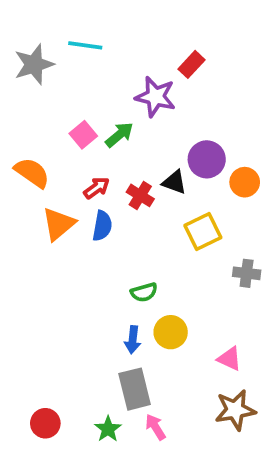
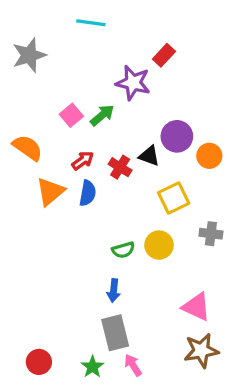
cyan line: (85, 45) -> (91, 23), moved
yellow circle: (171, 332) -> (159, 245), moved
pink triangle: (229, 359) -> (196, 307), size x1.4

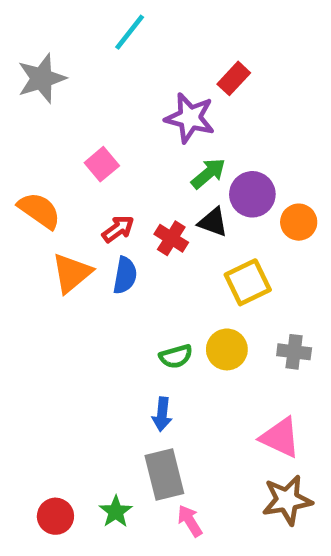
cyan line: (91, 23) -> (130, 32), turned -60
green arrow: (102, 115) -> (208, 173), moved
gray cross: (211, 234) -> (294, 352), moved
green star: (92, 367) -> (116, 512), moved

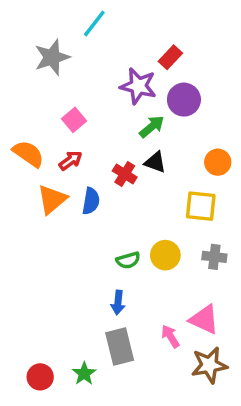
gray star: (42, 78) -> (52, 57), moved
purple circle: (252, 194) -> (184, 100), moved
red arrow: (118, 229) -> (71, 160), moved
yellow square: (248, 282) -> (201, 206), moved, turned 32
pink arrow: (190, 521) -> (170, 336), moved

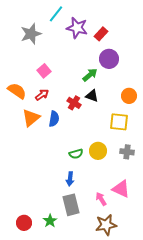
purple star: (138, 86) -> (77, 28), moved
brown star: (209, 365) -> (106, 225), moved

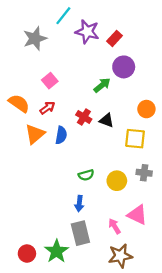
black triangle: (92, 96) -> (107, 120), moved
yellow circle: (98, 151) -> (117, 181), moved
green star: (50, 221) -> (57, 251), size x1.5

